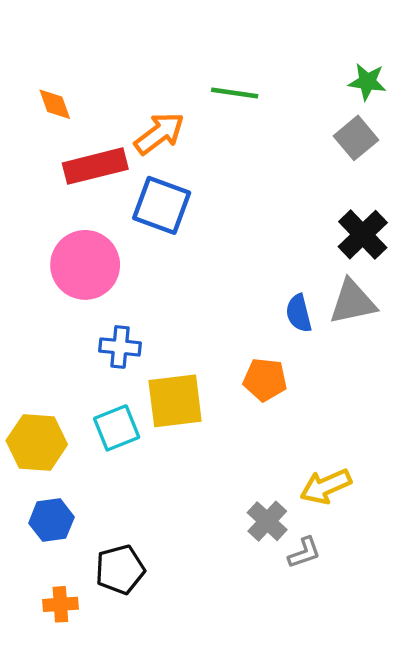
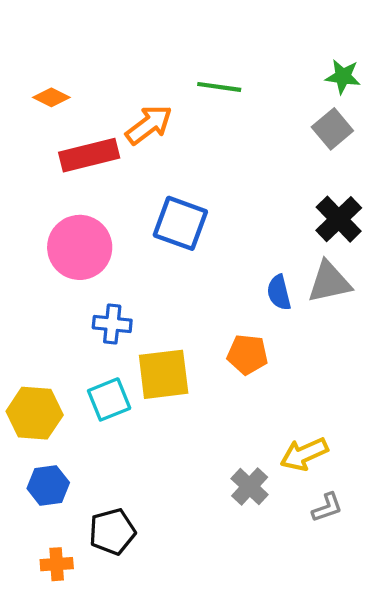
orange diamond: (55, 104) -> (51, 97), turned -44
blue square: (162, 205) -> (180, 223), moved
gray L-shape: (304, 553) -> (327, 507), moved

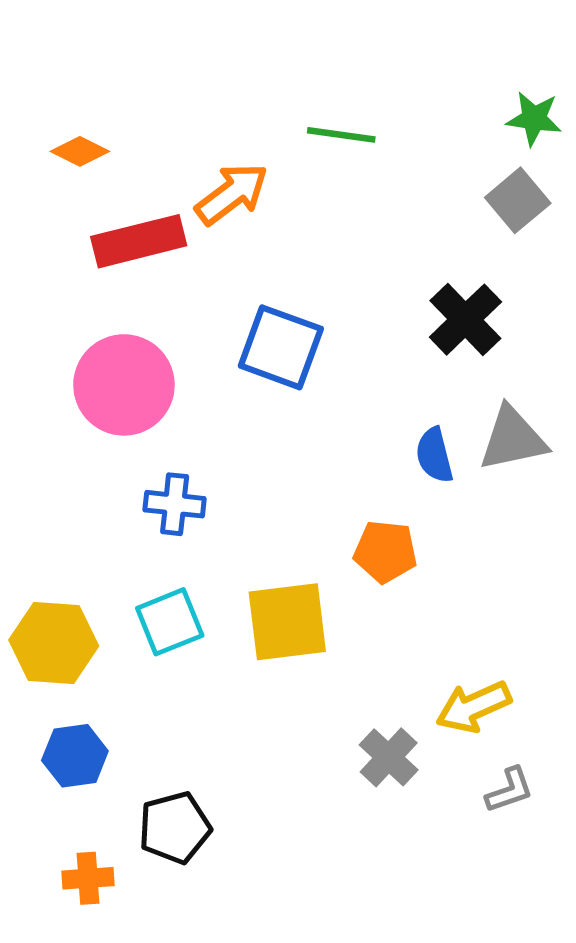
black cross: (339, 219) -> (465, 320), moved
yellow square: (164, 374) -> (287, 622), moved

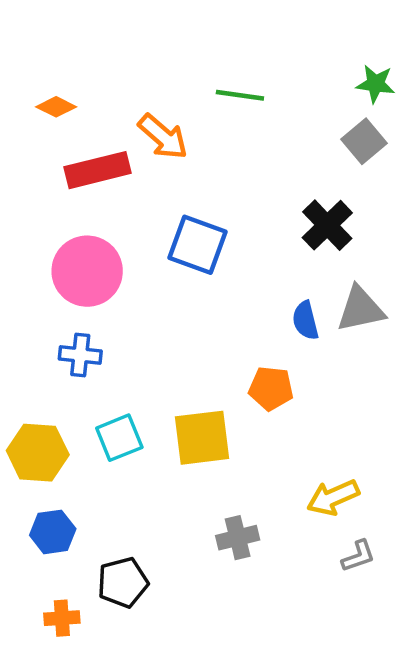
orange arrow: (232, 194) -> (163, 137), turned 78
blue cross: (175, 504) -> (80, 355), moved
gray cross: (389, 757) -> (238, 538), moved, turned 33

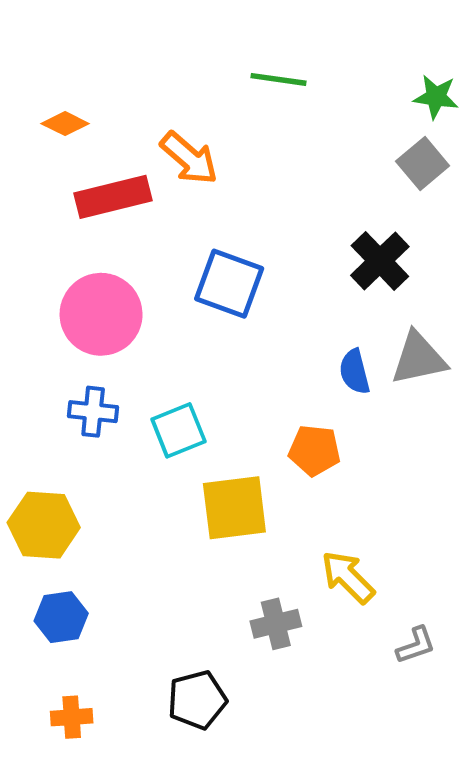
green line: (240, 95) -> (278, 79), moved
cyan square: (119, 438) -> (178, 430), moved
yellow arrow: (333, 497) -> (348, 577), moved, turned 69
black pentagon: (123, 582) -> (197, 700), moved

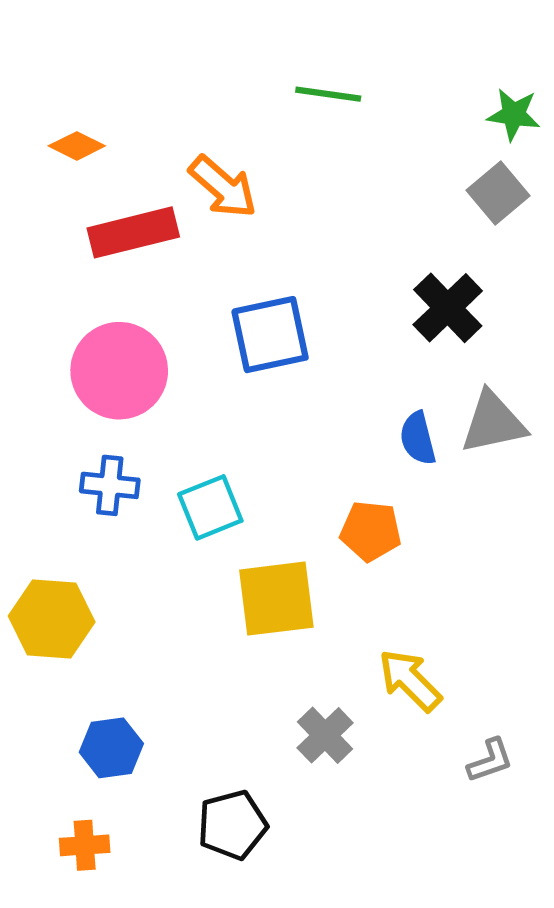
blue square: (229, 284) -> (270, 335), turned -32
blue hexagon: (61, 617) -> (111, 748), moved
gray cross: (276, 624) -> (325, 735), turned -30

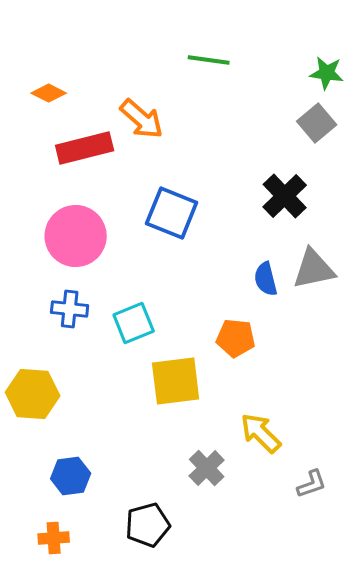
blue square: (270, 335) -> (172, 213), turned 34

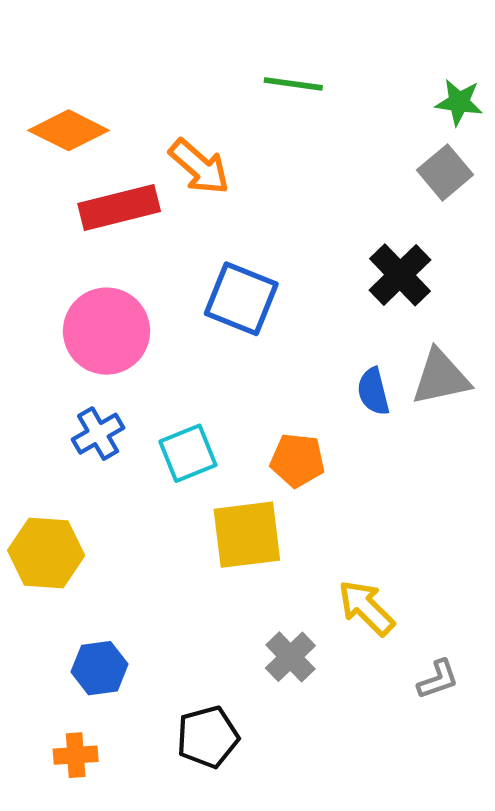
orange diamond: (49, 93) -> (69, 130), size x1.6
blue cross: (70, 309) -> (98, 434), turned -36
orange pentagon: (236, 338) -> (297, 460), moved

